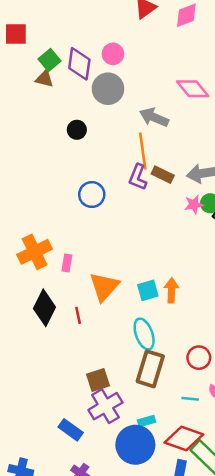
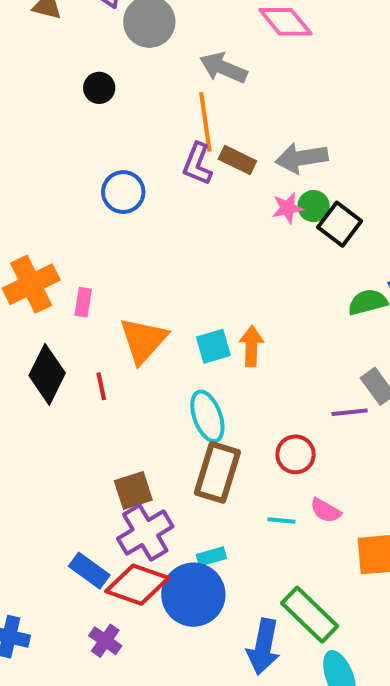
red diamond: (184, 439) -> (137, 585), moved

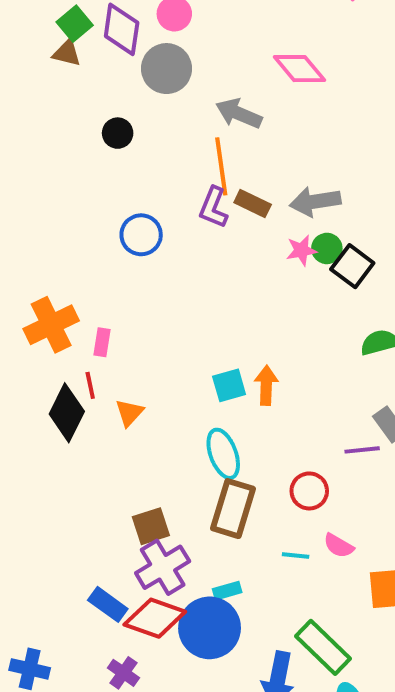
orange triangle: (143, 340) -> (129, 413), moved, size x0.6
red line: (101, 386) -> (90, 385), moved

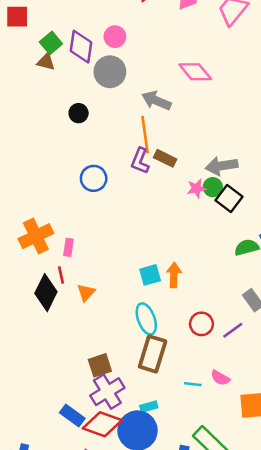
gray arrow: (315, 202) -> (222, 166), moved
purple line: (362, 450) -> (233, 330), moved, turned -30
red circle: (309, 491) -> (201, 324), moved

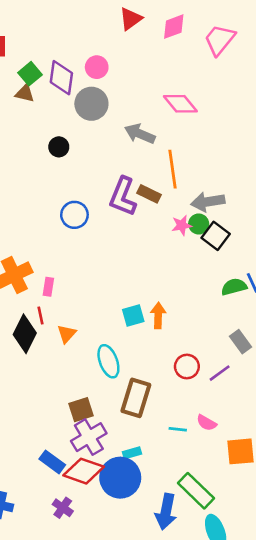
orange line: (145, 134) -> (173, 169), moved
purple L-shape: (140, 161) -> (123, 197), size x1.4
cyan ellipse: (146, 319) -> (108, 361), moved

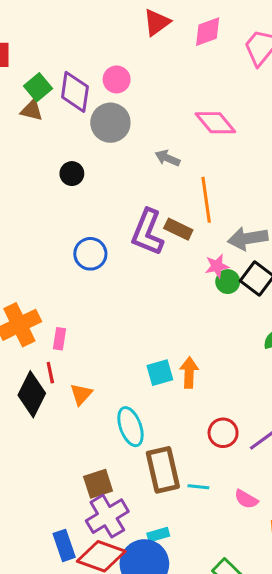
gray arrow: (140, 134) -> (168, 158), size x0.7
green circle: (199, 224) -> (228, 282), moved
brown rectangle: (136, 398) -> (163, 470), turned -30
cyan line: (178, 429) -> (198, 487), moved
blue rectangle: (52, 462) -> (64, 545), turned 35

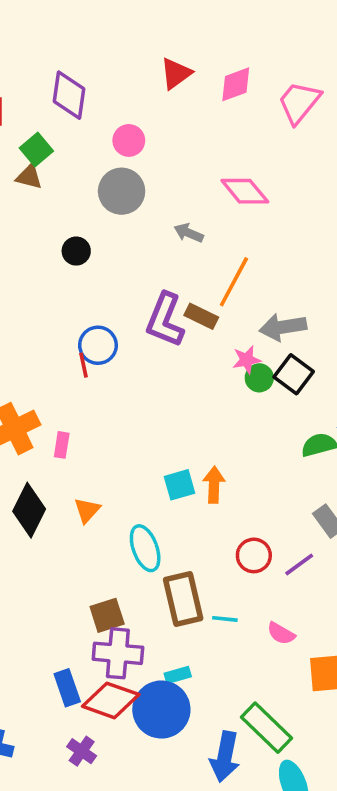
purple diamond: (75, 92) -> (69, 95), moved
orange line: (206, 200) -> (234, 282), turned 36
red line: (50, 373) -> (83, 365), moved
purple cross: (107, 516) -> (118, 653), turned 36

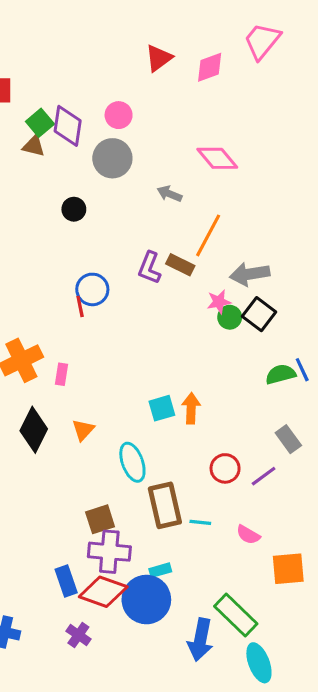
purple diamond: (69, 95) -> (68, 126), moved
pink trapezoid: (299, 102) -> (262, 41), moved
purple L-shape: (165, 320) -> (149, 268), size x0.7

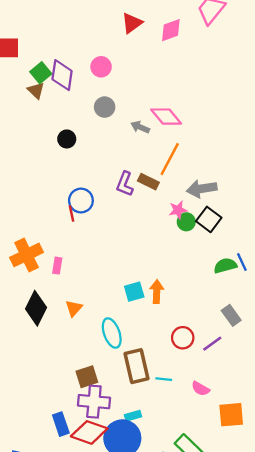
brown triangle: (34, 146) -> (36, 90), turned 30
gray circle: (112, 158) -> (105, 107), moved, size x0.7
pink diamond: (217, 158) -> (166, 117), moved

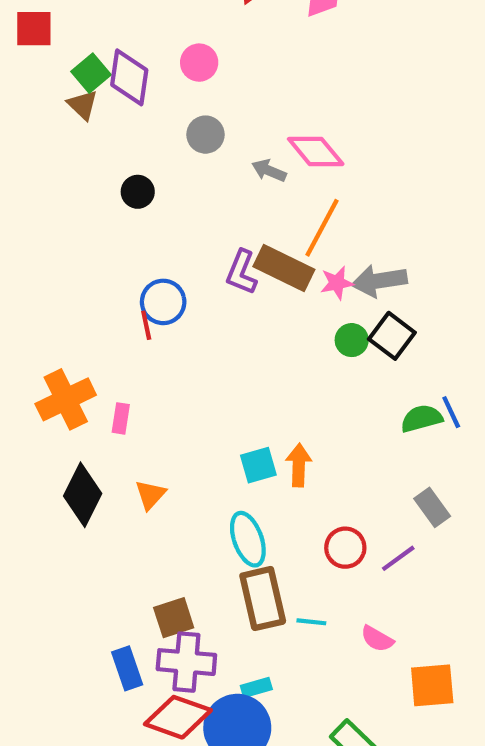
brown rectangle: (148, 182) -> (284, 268), size x1.5
pink star: (178, 210) -> (337, 283), moved
cyan ellipse: (112, 333) -> (248, 539), moved
blue rectangle: (61, 424) -> (127, 668), moved

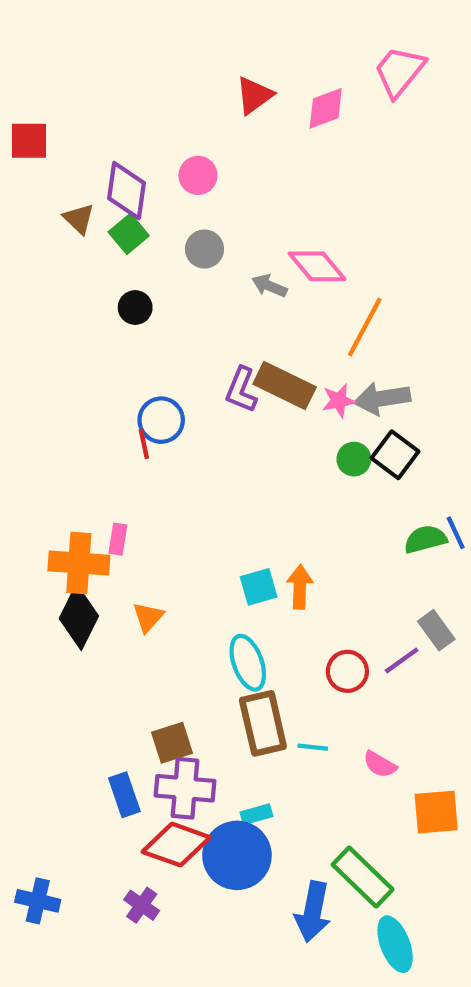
green square: (91, 73) -> (129, 234), moved
orange line: (322, 228) -> (365, 327), moved
orange cross: (66, 399) -> (79, 563), moved, turned 30
purple line: (398, 558) -> (402, 660), moved

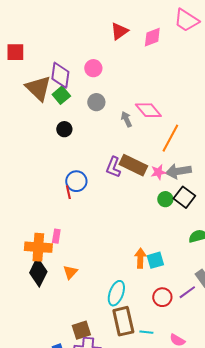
pink trapezoid: (399, 71) -> (186, 20), turned -96
brown triangle: (79, 219) -> (38, 88), size x1.8
gray arrow: (269, 286) -> (126, 119), turned 42
cyan square: (259, 587) -> (155, 260), moved
cyan ellipse: (248, 663) -> (116, 293), turned 40

